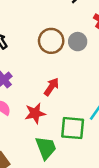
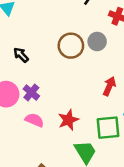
red arrow: (51, 87) -> (109, 86), moved

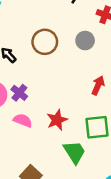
brown circle: (71, 46) -> (45, 42), moved

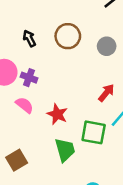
purple cross: (19, 93) -> (29, 78), turned -35
red star: (57, 120) -> (57, 114), turned 30

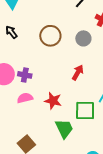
black arrow: (29, 38) -> (11, 32), moved
red arrow: (106, 93) -> (78, 73), moved
pink semicircle: (24, 105) -> (25, 98), turned -42

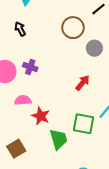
brown circle: (50, 36) -> (73, 28), moved
purple cross: (25, 75) -> (30, 67), moved
red star: (53, 101) -> (41, 116), moved

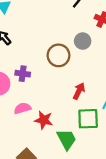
brown circle: (73, 28) -> (59, 55), moved
red arrow: (82, 83) -> (79, 91), moved

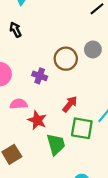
purple cross: (23, 74) -> (40, 76), moved
red arrow: (79, 91) -> (70, 104), moved

